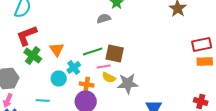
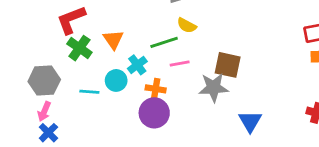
brown square: (115, 54) -> (228, 65), moved
yellow semicircle: (109, 78) -> (187, 25), moved
cyan line: (43, 100) -> (89, 92), moved

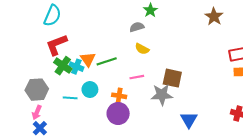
green line: (164, 42) -> (107, 61), moved
cyan cross: (137, 65) -> (76, 67), moved, turned -32

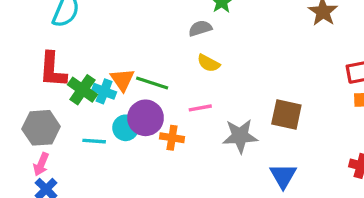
red L-shape: (57, 45) -> (53, 70), moved, turned -65
green line: (107, 61) -> (152, 83), turned 36
brown square: (172, 78) -> (286, 115), moved
purple circle: (118, 113) -> (146, 118), moved

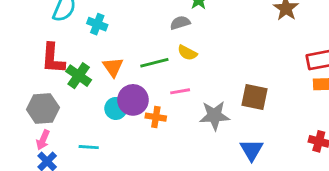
green line: (152, 83) -> (154, 63), moved, turned -32
cyan cross: (104, 91) -> (97, 24), moved
cyan line: (94, 141) -> (89, 147), moved

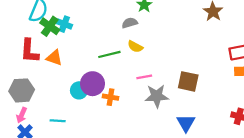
orange triangle: (113, 67) -> (54, 58), moved, turned -36
green cross: (79, 76) -> (50, 26), moved
pink line: (180, 91) -> (144, 77), moved

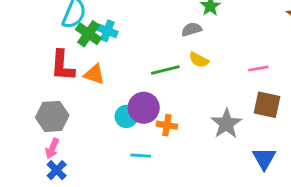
pink line: (144, 77) -> (258, 69), moved
gray star: (157, 96) -> (226, 124), turned -30
cyan line: (58, 121) -> (141, 156), moved

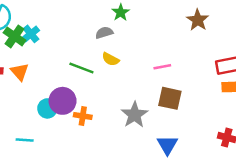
cyan cross: (107, 31) -> (31, 34), turned 30
green line: (165, 70) -> (81, 68), turned 35
orange triangle: (94, 74) -> (20, 72), turned 30
cyan line: (141, 156) -> (25, 140), moved

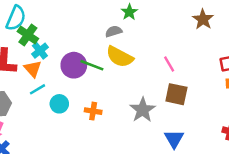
cyan cross: (31, 34) -> (40, 51), moved
yellow semicircle: (111, 59) -> (120, 57), size x1.6
pink line: (162, 67) -> (169, 64), turned 70
purple circle: (63, 101) -> (74, 65), moved
cyan line: (25, 140) -> (38, 89), moved, turned -35

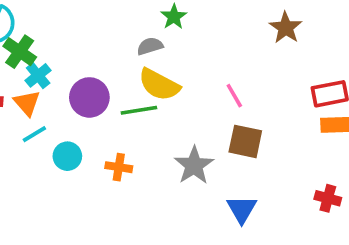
green line: (92, 65) -> (139, 110), moved, turned -30

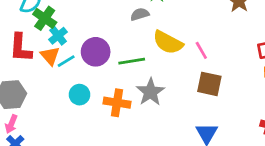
yellow semicircle: (159, 85) -> (168, 42), moved
cyan line: (34, 134) -> (66, 61), moved
gray star: (194, 165) -> (150, 92), moved
orange cross: (119, 167) -> (117, 103), size x1.4

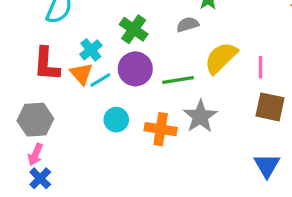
green cross: (45, 18) -> (134, 29), moved
yellow semicircle: (168, 42) -> (221, 58), turned 108
pink line: (201, 50) -> (260, 67), turned 30

